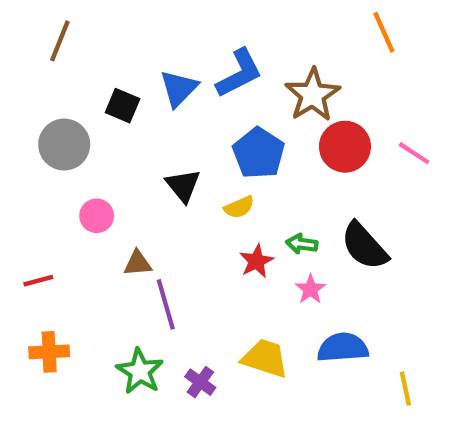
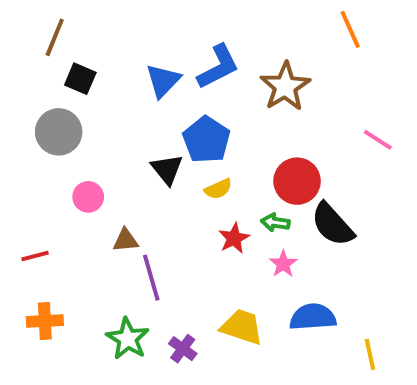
black square: (123, 106) -> (80, 79), moved
red circle: (345, 147) -> (297, 181), moved
blue pentagon: (259, 153) -> (206, 140), moved

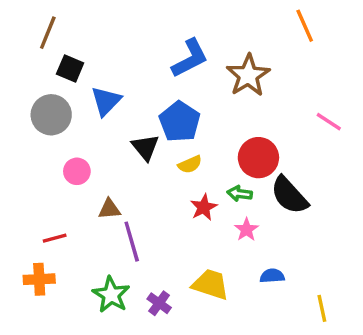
blue triangle: (163, 81) -> (106, 101), moved
red line: (35, 256) -> (55, 238), moved
blue semicircle: (313, 317) -> (272, 276), size x0.6

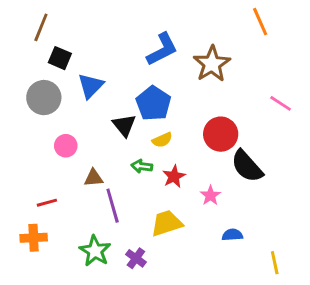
green arrow: (240, 194) -> (142, 166), moved
yellow trapezoid: (211, 284) -> (167, 223), moved, turned -36

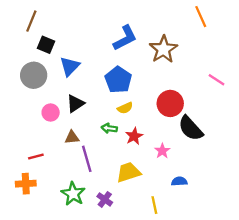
black triangle: (124, 125) -> (75, 103), moved, turned 36
yellow line: (275, 263) -> (154, 205), moved

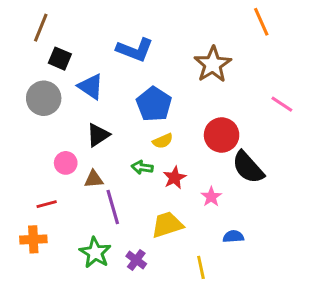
blue L-shape: (125, 38) -> (135, 50), moved, turned 48
blue triangle: (70, 66) -> (91, 86), turned -40
pink circle: (51, 113) -> (66, 163), moved

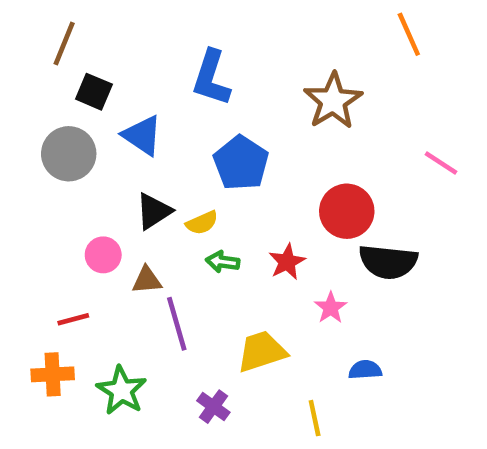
blue L-shape: (135, 50) -> (211, 78), turned 87
yellow semicircle: (163, 141) -> (202, 223), moved
black semicircle: (248, 167) -> (388, 262), turned -42
red star: (175, 178) -> (287, 262), moved
green star: (95, 253) -> (122, 390), moved

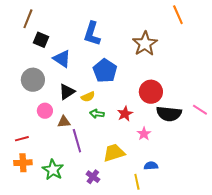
gray circle: (69, 154) -> (33, 80), moved
pink line: (441, 163) -> (200, 110), moved
red line: (73, 319) -> (22, 139), moved
blue semicircle: (365, 370) -> (151, 166), moved

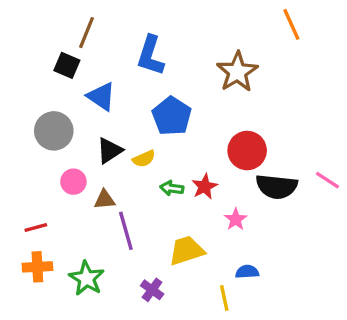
brown line: (28, 19) -> (87, 33), moved
green arrow: (97, 114) -> (172, 188), moved

